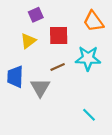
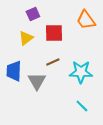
cyan star: (88, 58) -> (81, 72), moved

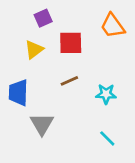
cyan star: (81, 72) -> (106, 94), size x0.7
gray triangle: (37, 81) -> (42, 124), moved

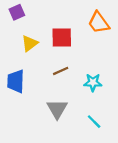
purple square: (43, 18) -> (17, 12), moved
gray triangle: (42, 124) -> (57, 109), moved

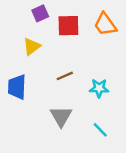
purple square: (17, 12) -> (40, 13), moved
red square: (62, 38) -> (68, 26), moved

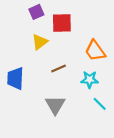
orange trapezoid: (105, 24) -> (95, 51), moved
yellow triangle: (32, 46) -> (40, 42), moved
cyan line: (100, 130) -> (100, 104), moved

